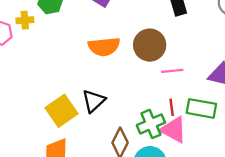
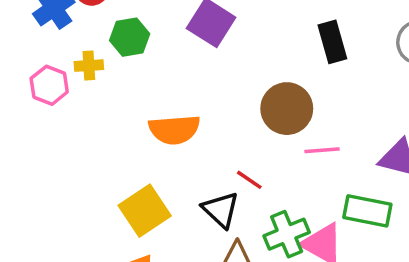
orange semicircle: (104, 47) -> (174, 130), moved
black triangle: (94, 101) -> (221, 210), moved, turned -35
red line: (172, 107) -> (249, 180), moved, turned -49

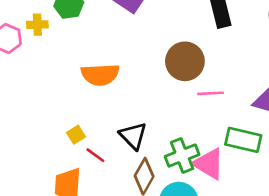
red line: (249, 180) -> (95, 155), moved
yellow square: (145, 211) -> (76, 135), size x0.5

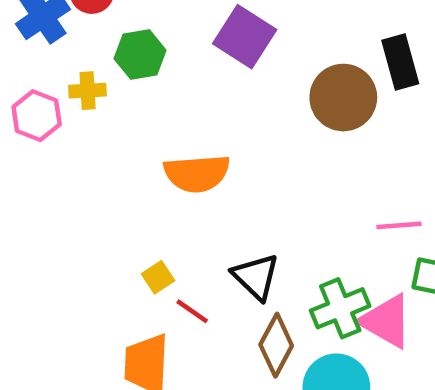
brown circle: (185, 61) -> (343, 98), moved
pink line: (211, 93) -> (399, 225), moved

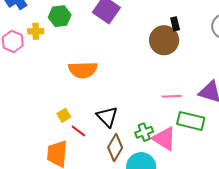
black rectangle: (400, 62) -> (175, 24), size x0.6
brown circle: (343, 98) -> (164, 40), moved
green cross: (340, 308) -> (144, 132), size x0.7

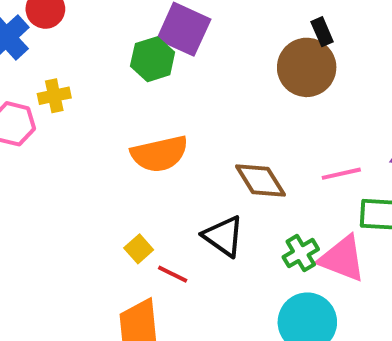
green hexagon: (60, 16) -> (153, 59), moved
brown diamond: (115, 147) -> (260, 180), moved, turned -52

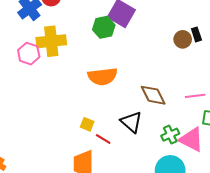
black rectangle: (322, 32) -> (196, 34), moved
brown circle: (307, 67) -> (183, 39), size x0.6
yellow cross: (54, 96) -> (51, 41), size x1.8
yellow square: (139, 249) -> (87, 124), turned -32

